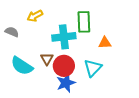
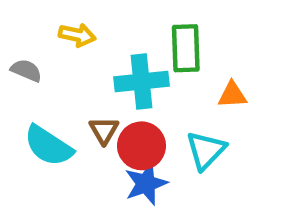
yellow arrow: (35, 16) -> (77, 35), turned -140

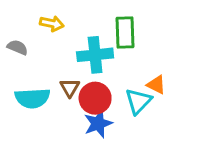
orange triangle: (232, 95) -> (156, 85), moved, turned 30
cyan semicircle: (48, 146) -> (32, 98), turned -36

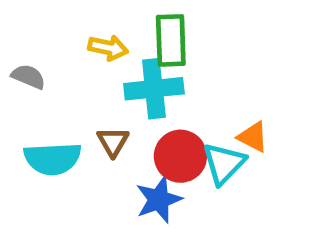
yellow arrow: (52, 24) -> (108, 48), moved
green rectangle: (125, 32) -> (171, 40), moved
red circle: (95, 98) -> (180, 156), moved

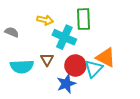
green rectangle: (171, 40) -> (84, 19), moved
cyan cross: (154, 89) -> (64, 37), turned 30
orange triangle: (253, 137) -> (106, 57), size x1.5

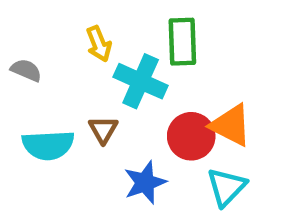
yellow arrow: (45, 20) -> (99, 44), turned 56
red circle: (75, 66) -> (191, 136), moved
cyan triangle: (94, 69) -> (226, 187), moved

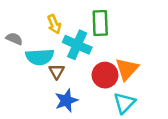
orange triangle: (231, 125) -> (127, 69), turned 45
cyan semicircle: (48, 145) -> (40, 57), moved
blue star: (145, 182) -> (66, 100), moved

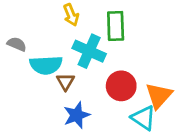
yellow arrow: (54, 24) -> (71, 15), moved
orange triangle: (127, 69) -> (159, 96), moved
cyan triangle: (124, 103) -> (143, 118), turned -40

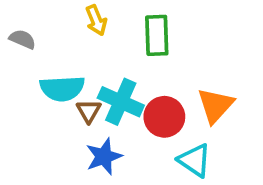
gray semicircle: (17, 44) -> (22, 39), moved
cyan cross: (89, 51) -> (121, 102), moved
orange triangle: (159, 96) -> (215, 105), moved

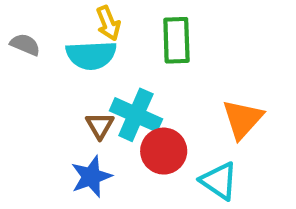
cyan semicircle: (62, 88) -> (91, 55), moved
red circle: (164, 117) -> (164, 151), moved
blue star: (104, 157) -> (91, 177), moved

